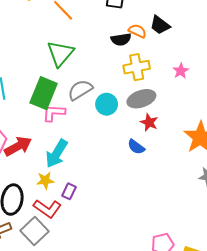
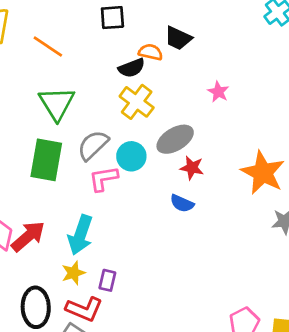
yellow cross: (137, 67) -> (137, 102), moved, turned -30
pink L-shape: (54, 113) -> (103, 179), moved

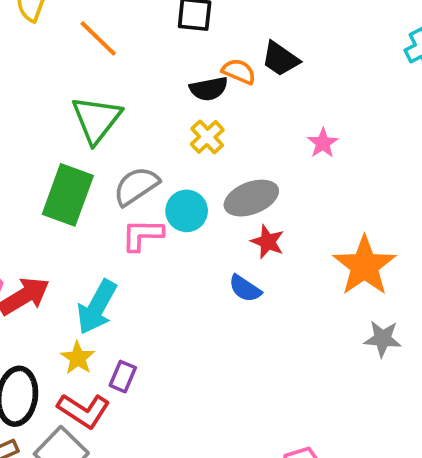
yellow cross: (137, 102) -> (207, 137), size x0.7
yellow star: (73, 273) -> (78, 358), turned -30

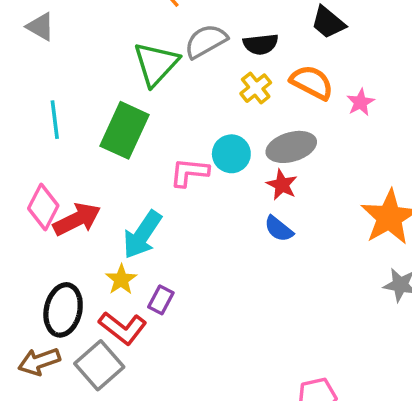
orange semicircle: (239, 71) -> (312, 82), moved, size x1.4
gray semicircle: (136, 186) -> (206, 41), moved
red star: (268, 242) -> (282, 185), moved

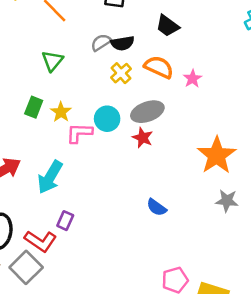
gray semicircle: (206, 41) -> (101, 42), moved, size x0.7
green triangle: (156, 64) -> (52, 61), size x0.7
green rectangle: (124, 130) -> (34, 107), size x0.6
blue semicircle: (279, 229) -> (157, 207), moved
yellow star: (121, 280) -> (61, 112), moved

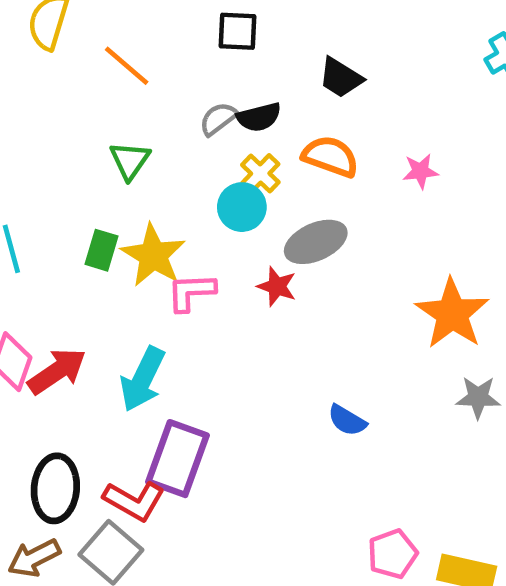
pink star: (193, 79) -> (420, 171), moved, turned 30
yellow star: (61, 112) -> (153, 255), size x1.6
cyan circle: (107, 119) -> (242, 207), moved
red star: (143, 138) -> (277, 286), moved
purple rectangle: (65, 221) -> (177, 459), size x2.0

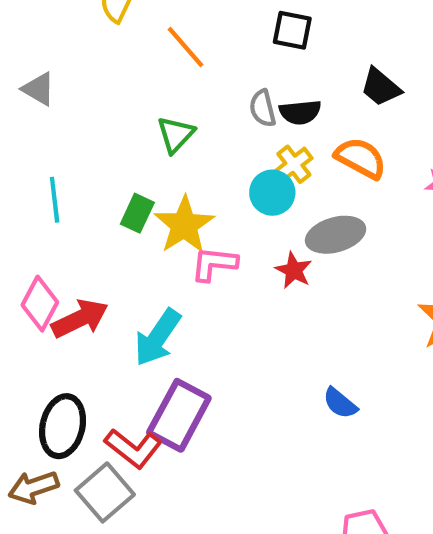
gray semicircle: (218, 119) -> (263, 108), turned -75

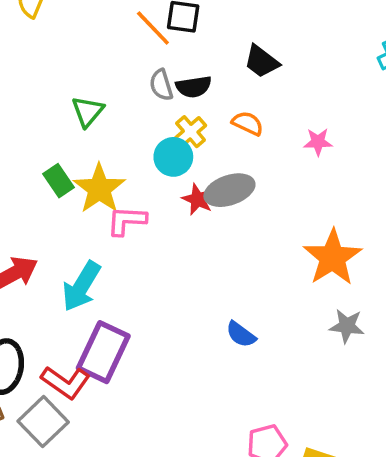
orange line: (186, 47) -> (153, 28), moved
orange semicircle: (361, 158) -> (248, 123), size x0.7
green rectangle: (137, 213) -> (58, 181), turned -56
red star: (294, 270) -> (198, 199), moved

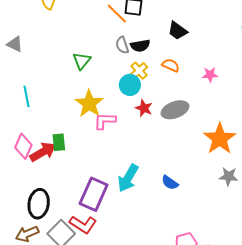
green rectangle: (58, 181) -> (59, 142), moved, turned 30
gray ellipse: (229, 190) -> (175, 110), moved
cyan arrow: (81, 286) -> (128, 178), moved
red L-shape: (66, 382) -> (83, 224), moved

